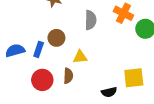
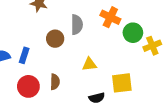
brown circle: (56, 38) -> (55, 39), moved
yellow triangle: (80, 57) -> (89, 64), moved

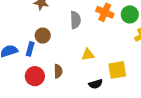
green circle: (133, 33) -> (130, 14), moved
brown circle: (55, 39) -> (43, 36), moved

